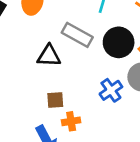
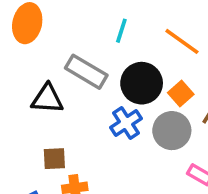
blue cross: (111, 90) -> (126, 123), moved

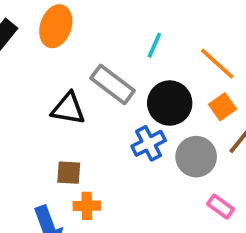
orange square: (181, 93) -> (223, 107), moved

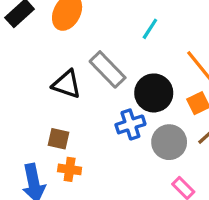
cyan line: (154, 45) -> (150, 29), moved

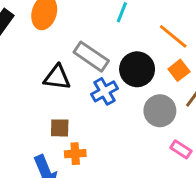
blue cross: (130, 124) -> (104, 91), moved

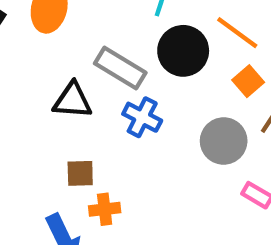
black circle: (137, 69) -> (183, 51), moved
blue cross: (104, 91) -> (142, 117), turned -30

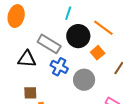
orange square: (248, 81) -> (98, 53), moved
gray circle: (224, 141) -> (84, 80), moved

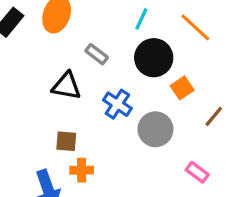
orange line: (103, 28) -> (195, 27), moved
gray rectangle: (49, 44) -> (97, 54), moved, size x0.6

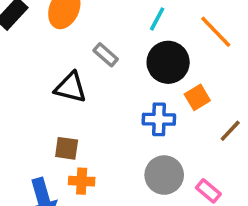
blue cross: (117, 104) -> (159, 119), moved, turned -36
gray circle: (155, 129) -> (164, 175), moved

